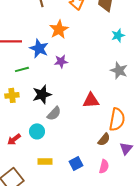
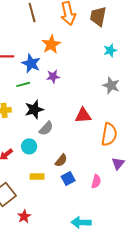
green line: (22, 69) -> (23, 84), moved
brown semicircle: (104, 139) -> (61, 160), moved

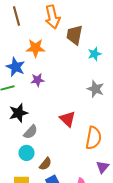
brown trapezoid: (98, 16) -> (74, 35), moved
orange star: (51, 44) -> (36, 48), turned 30
red triangle: (83, 115) -> (68, 119), turned 48
cyan circle: (29, 146) -> (26, 153), moved

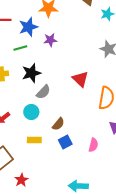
blue star: (16, 67) -> (28, 27), turned 30
cyan circle: (26, 153) -> (31, 112), moved

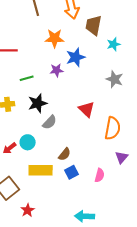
blue star: (28, 27) -> (76, 57), moved
cyan circle: (31, 112) -> (28, 142), moved
yellow rectangle: (34, 140) -> (41, 170), size x1.6

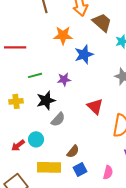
brown trapezoid: (94, 25) -> (102, 22), turned 120
purple star: (57, 70) -> (64, 79), moved

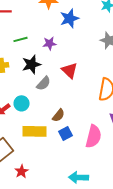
red triangle: (95, 106) -> (70, 70), moved
pink semicircle: (108, 172) -> (94, 136), size x1.6

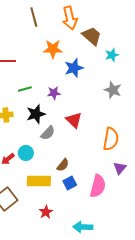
red star: (22, 171) -> (46, 212), moved

